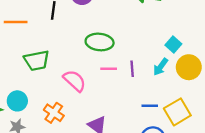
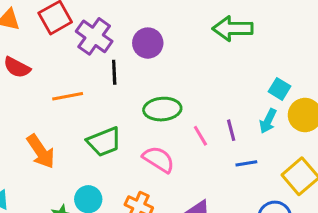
green ellipse: (100, 42) -> (162, 109), moved
pink line: (109, 69) -> (200, 136), turned 70
blue line: (150, 106) -> (246, 163), moved

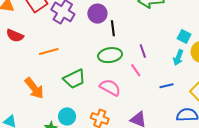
black line: (114, 72) -> (113, 28), moved
purple line: (231, 130) -> (143, 51), moved

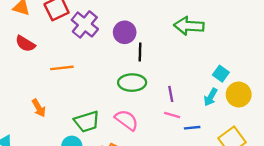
purple line: (143, 51) -> (171, 94), moved
pink line: (136, 70) -> (172, 115), moved, turned -48
green trapezoid: (74, 79) -> (87, 122), moved
orange arrow: (34, 88) -> (39, 108), size x0.7

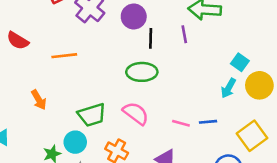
red semicircle: (25, 44) -> (18, 41), moved
purple line: (171, 94) -> (184, 34), moved
pink line: (172, 115) -> (181, 123), moved

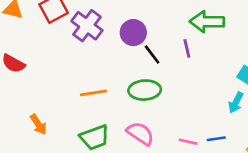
black line: (151, 38) -> (152, 54), turned -36
orange line: (64, 56) -> (93, 93), moved

